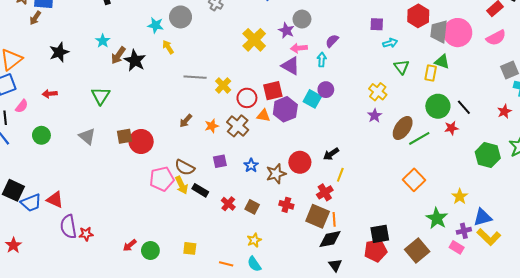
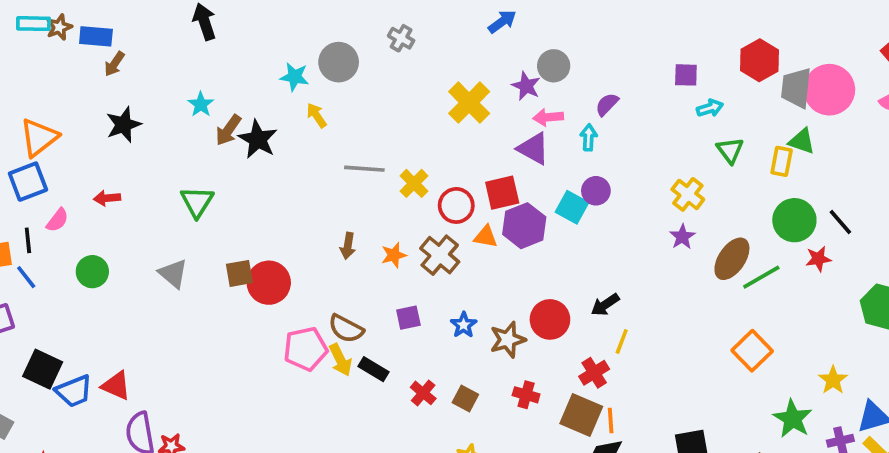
brown arrow: (35, 18) -> (114, 64), moved
brown arrow: (186, 121) -> (348, 246), turned -32

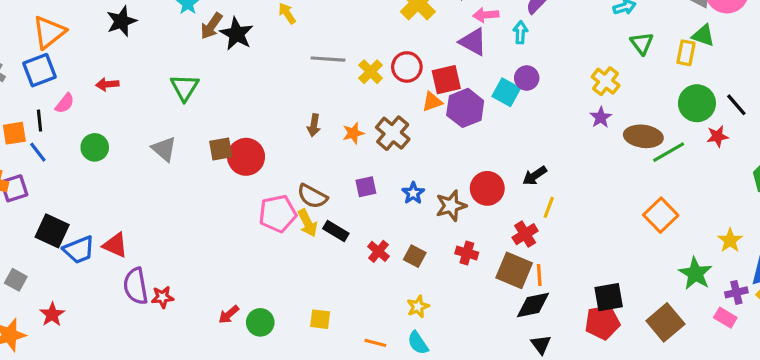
red circle: (456, 205) -> (407, 67), moved
orange triangle: (486, 237) -> (432, 102), moved, turned -30
brown ellipse: (732, 259) -> (643, 136), turned 63

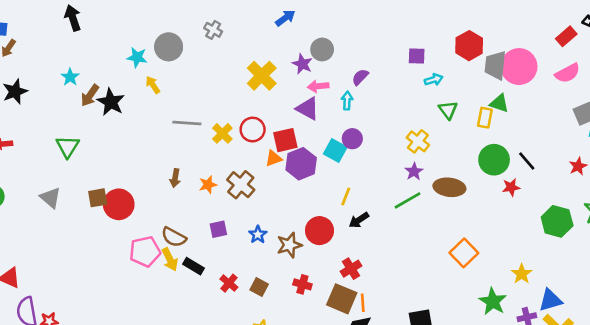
green line: (669, 152) -> (407, 200), moved
yellow line: (549, 207) -> (346, 196), moved

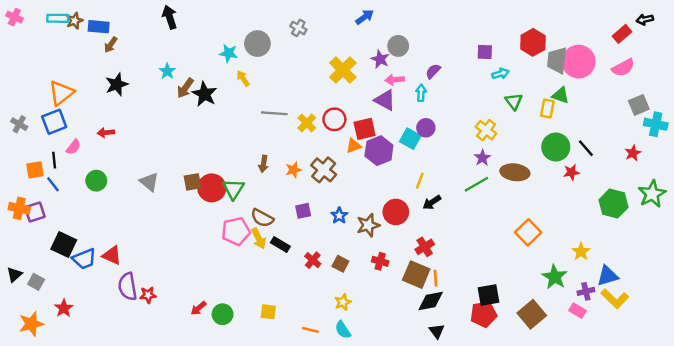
green triangle: (68, 147) -> (233, 189), moved

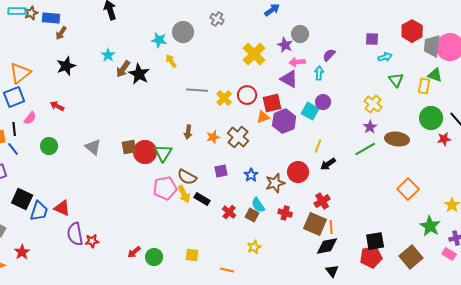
red arrow: (106, 133) -> (57, 106), turned 32
blue trapezoid: (84, 259) -> (39, 211), turned -50
cyan semicircle: (343, 330) -> (258, 205), moved

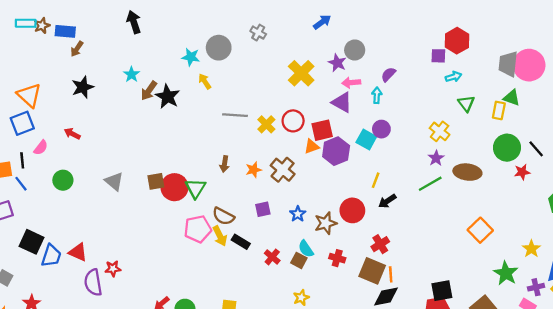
red hexagon: (412, 31) -> (457, 41), moved
orange triangle: (20, 73) -> (29, 95), turned -40
red star: (92, 241) -> (113, 269), moved

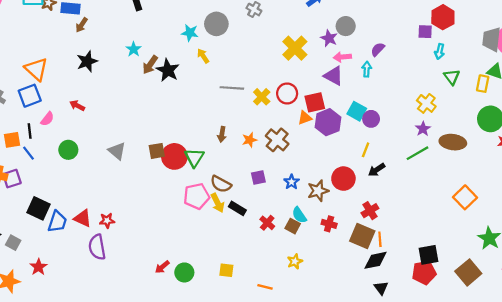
cyan arrow: (453, 77) -> (440, 51), turned 120
purple circle: (381, 129) -> (371, 119), moved
red star: (113, 269) -> (107, 221), moved

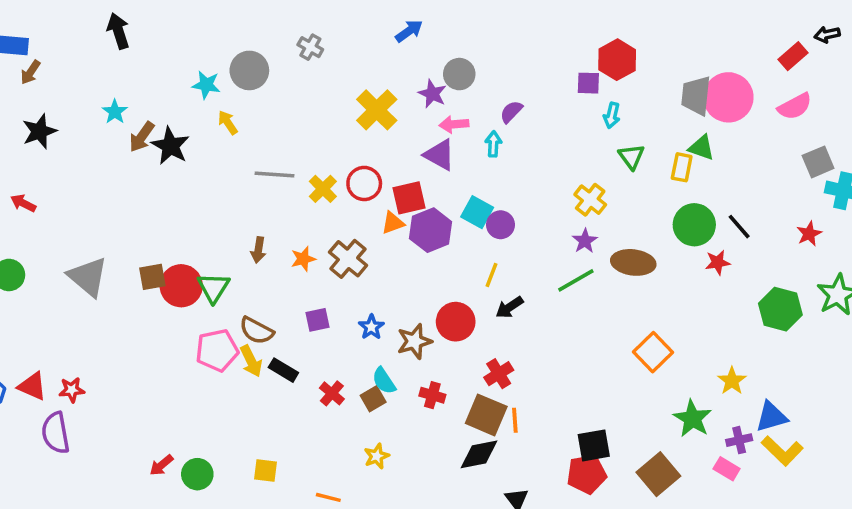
gray triangle: (117, 151) -> (88, 277), size x1.4
brown square: (293, 226) -> (373, 399), turned 32
black diamond: (375, 260) -> (479, 454), moved

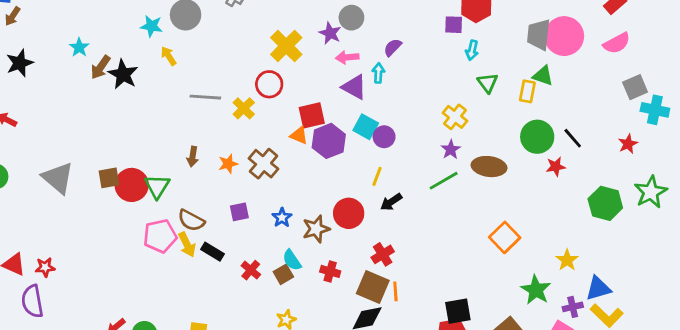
purple triangle: (440, 155) -> (354, 87), moved
red circle: (364, 183) -> (269, 84), moved
orange triangle: (393, 223) -> (299, 135), turned 42

